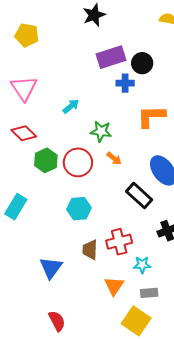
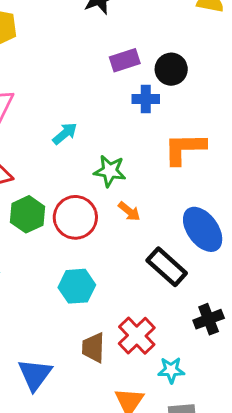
purple rectangle: (111, 57) -> (125, 60), size x0.7
red cross: (119, 242) -> (137, 336), turned -30

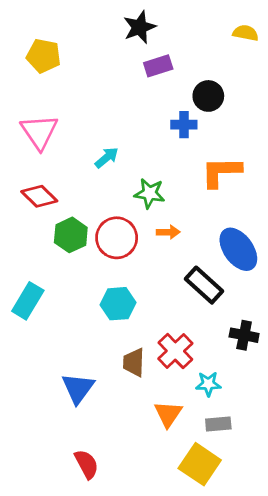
purple rectangle: (125, 60) -> (158, 66), moved
orange arrow: (129, 211) -> (168, 232), turned -40
black cross: (209, 319) -> (244, 335), turned 32

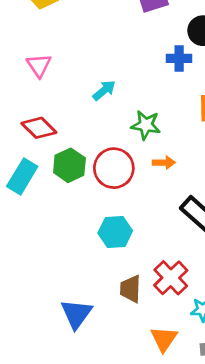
pink triangle: (39, 132) -> (39, 65), size x0.7
cyan rectangle: (28, 301) -> (22, 176), moved

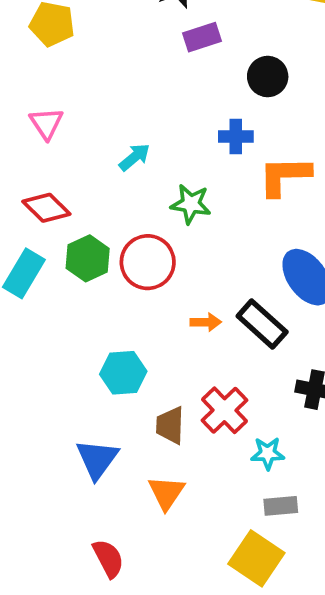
blue cross: (179, 58) -> (236, 137), moved
orange arrow: (164, 163) -> (206, 322), moved
cyan hexagon: (115, 232) -> (123, 373), moved
orange triangle: (164, 339) -> (166, 493), moved

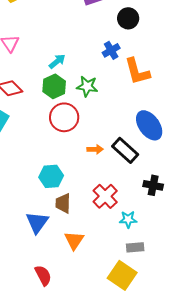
blue cross: (236, 137) -> (111, 50), turned -30
orange L-shape: (285, 176) -> (137, 71), turned -104
green hexagon: (88, 258) -> (54, 86), moved
brown trapezoid: (170, 425) -> (63, 203), moved

